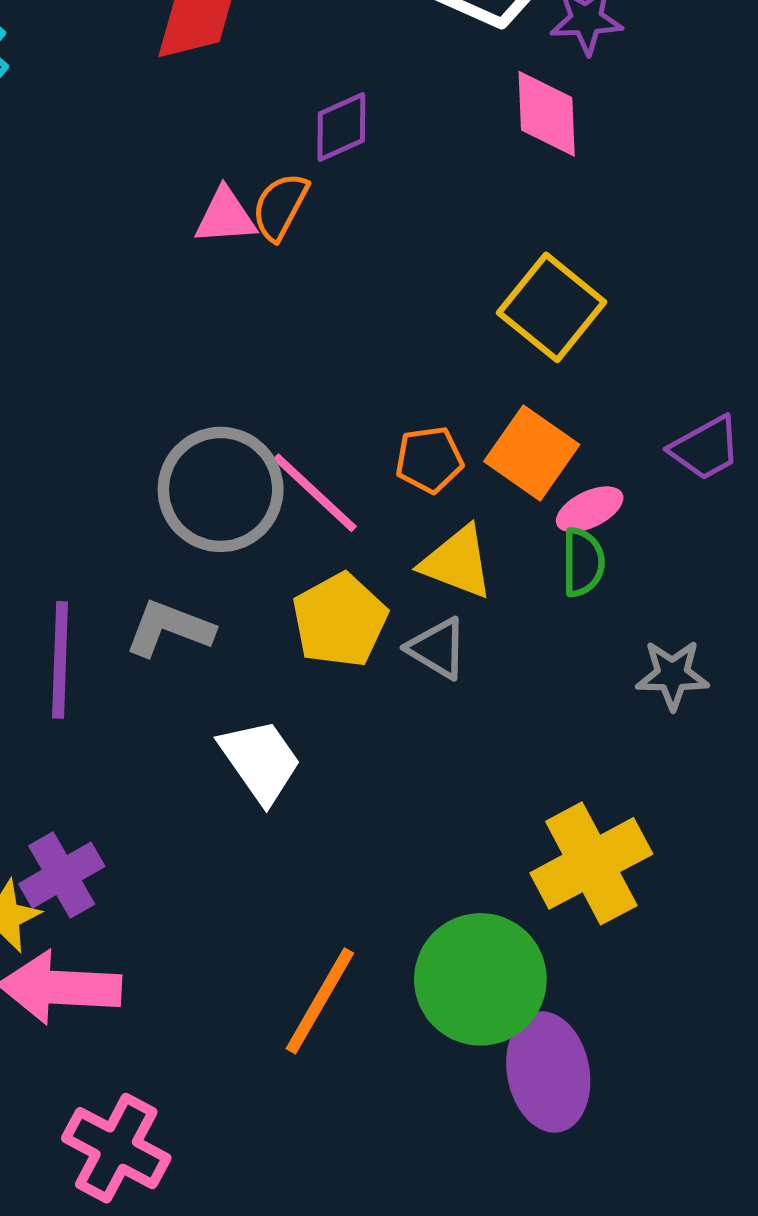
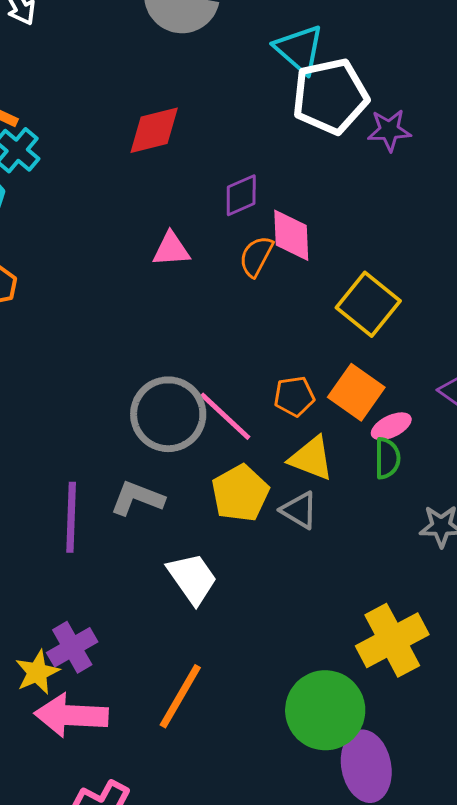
pink diamond: (547, 114) -> (291, 235), moved
orange semicircle: (280, 206) -> (256, 256), moved
orange line: (320, 1001) -> (180, 696), moved

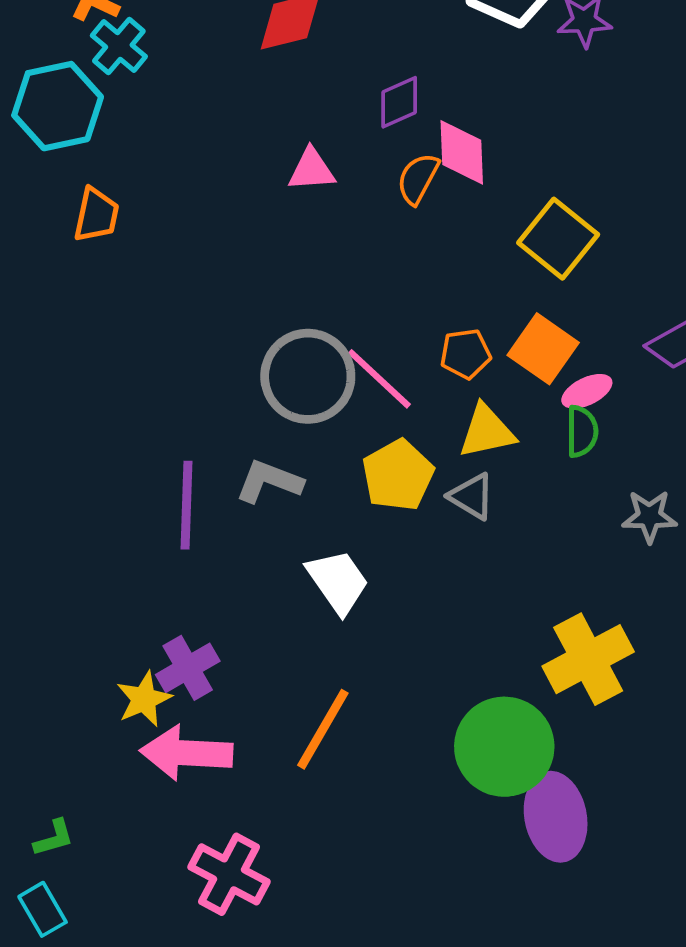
yellow triangle: (311, 458) -> (487, 431), turned -33

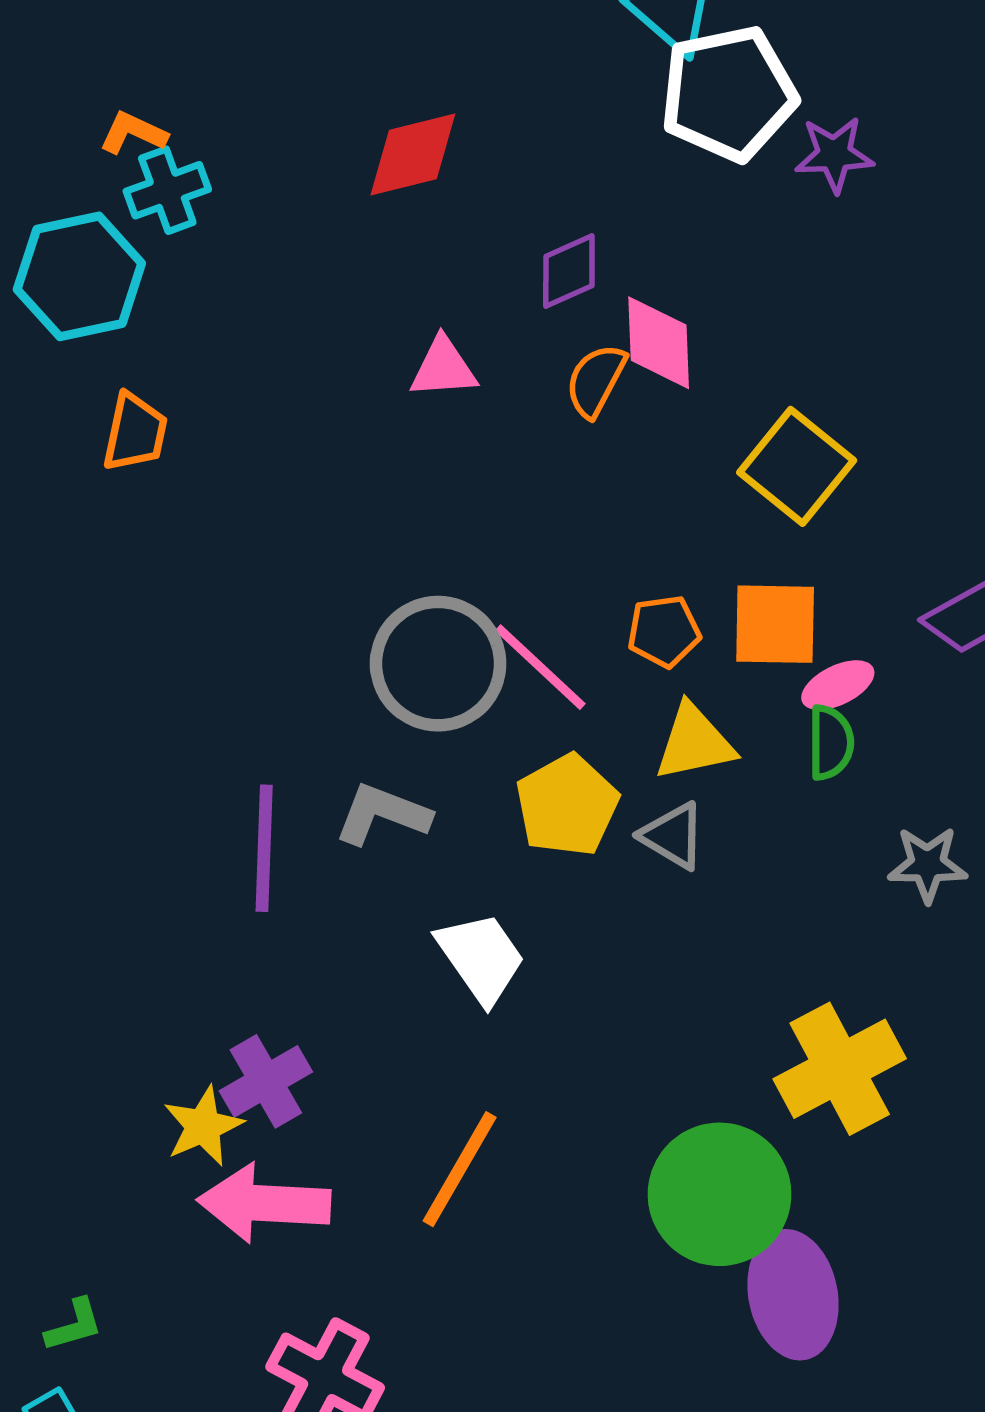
cyan cross: (119, 46) -> (167, 190), turned 30
orange square: (543, 349) -> (775, 624), turned -34

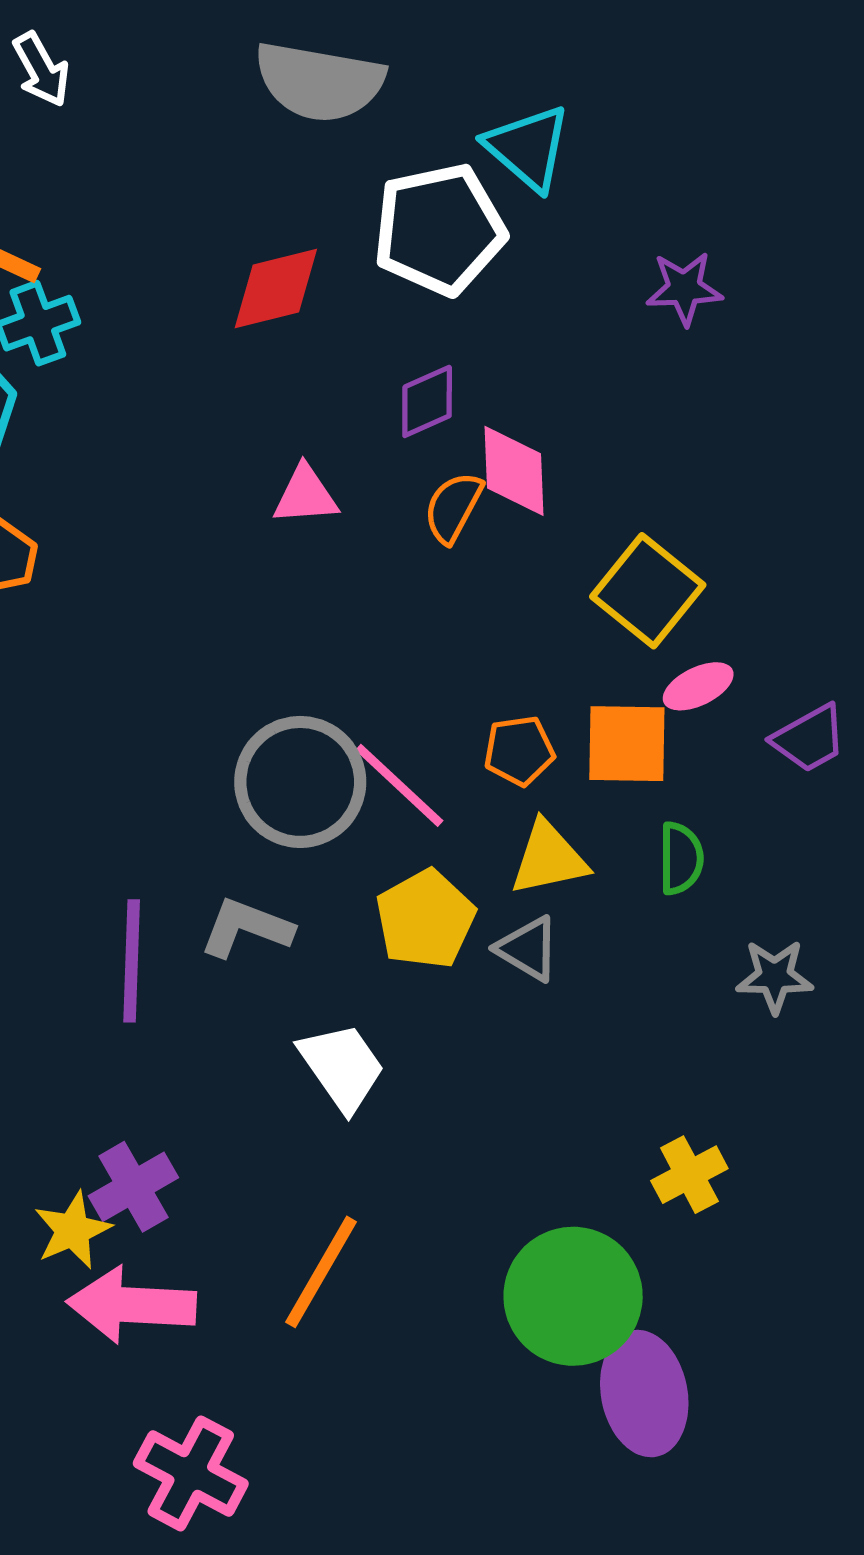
white pentagon: (728, 93) -> (439, 229), moved
pink ellipse: (838, 685) -> (698, 686), moved
yellow cross: (840, 1069) -> (689, 1175), size x0.6

